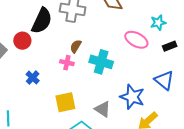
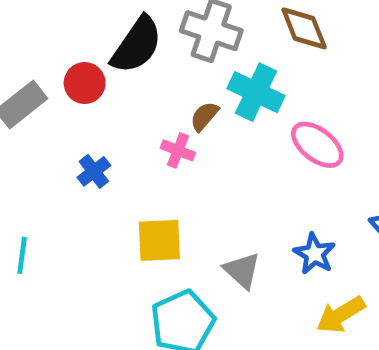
pink ellipse: (136, 40) -> (317, 145), moved
cyan cross: (101, 62) -> (256, 92), moved
blue star: (132, 97) -> (314, 254), size x0.7

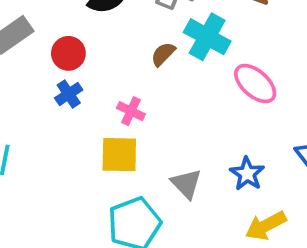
red circle: (85, 83) -> (68, 53), moved
pink cross: (178, 150) -> (131, 111), moved

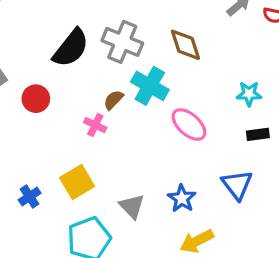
blue cross: (69, 94) -> (30, 196), moved
pink cross: (131, 111) -> (95, 125), moved
yellow square: (119, 155) -> (77, 182), turned -32

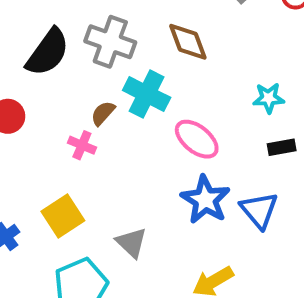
blue star: (182, 198) -> (205, 200), moved, size x1.4

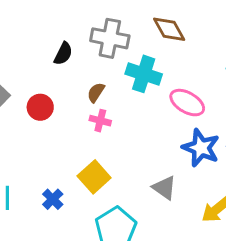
black semicircle: (48, 52) -> (63, 54), size x0.6
brown semicircle: (103, 113) -> (96, 92), moved
gray triangle: (132, 243) -> (164, 188), moved

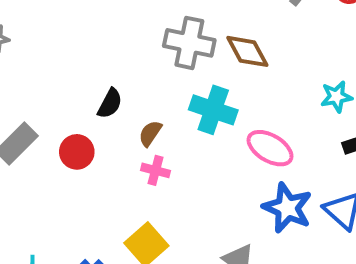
gray cross: (110, 38) -> (189, 43), moved
black semicircle: (63, 54) -> (110, 103), moved

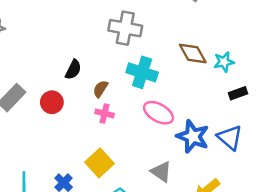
brown diamond: (247, 51) -> (193, 54), moved
pink ellipse: (270, 148) -> (158, 113), moved

